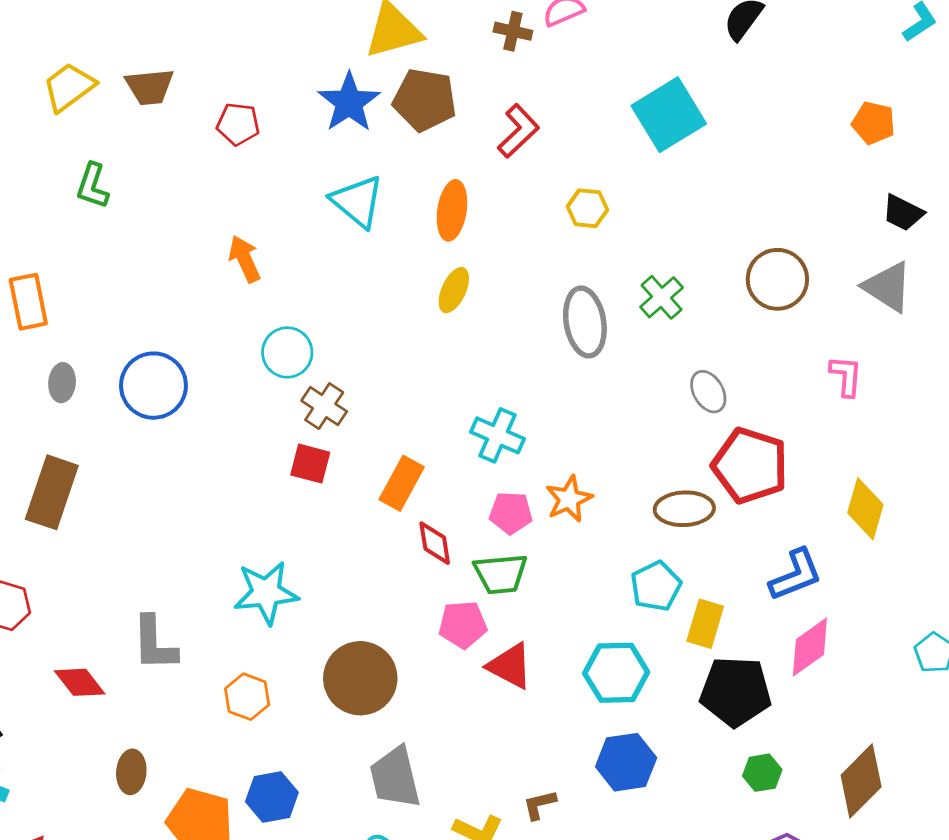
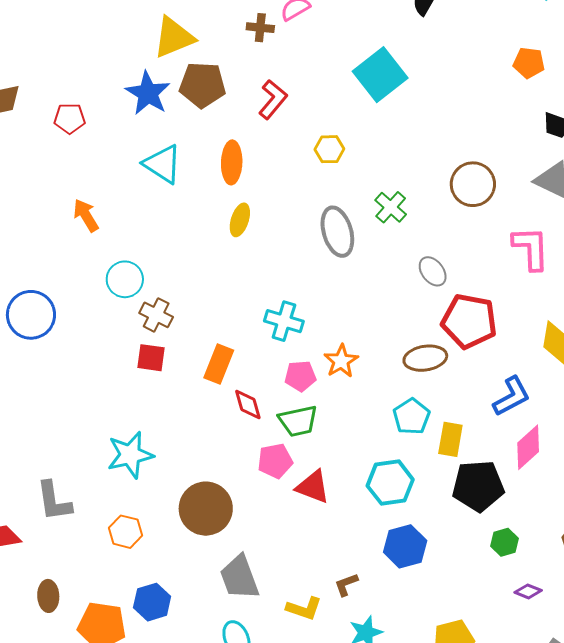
pink L-shape: (846, 376) -> (531, 248), size x1.5

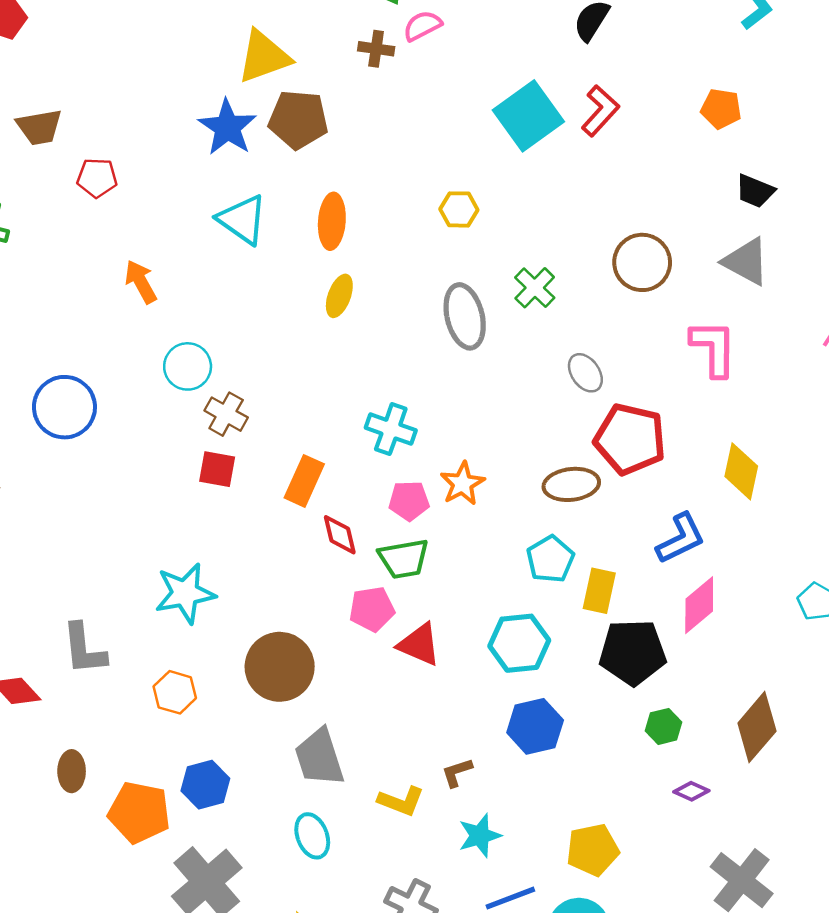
red L-shape: (273, 99) -> (600, 111), moved
red pentagon: (70, 118) -> (97, 178), moved

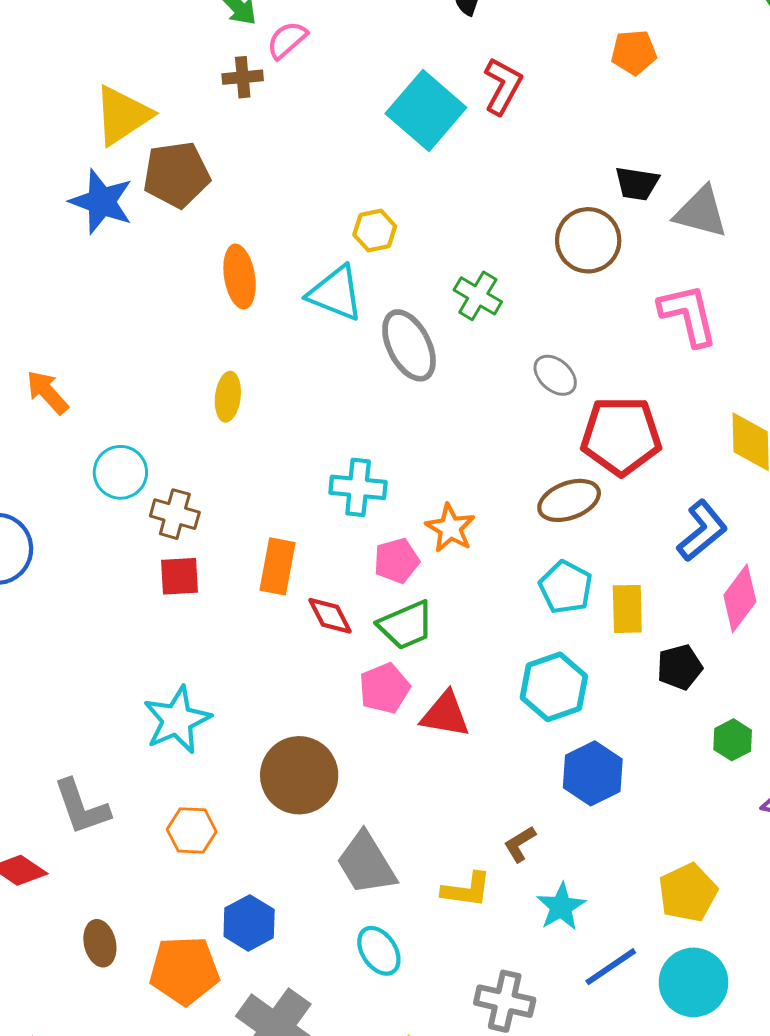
black trapezoid: (755, 191) -> (637, 183), moved
cyan triangle: (242, 220) -> (336, 293), moved
yellow ellipse: (339, 296) -> (228, 397), moved
black pentagon: (633, 652) -> (680, 667), size x0.6

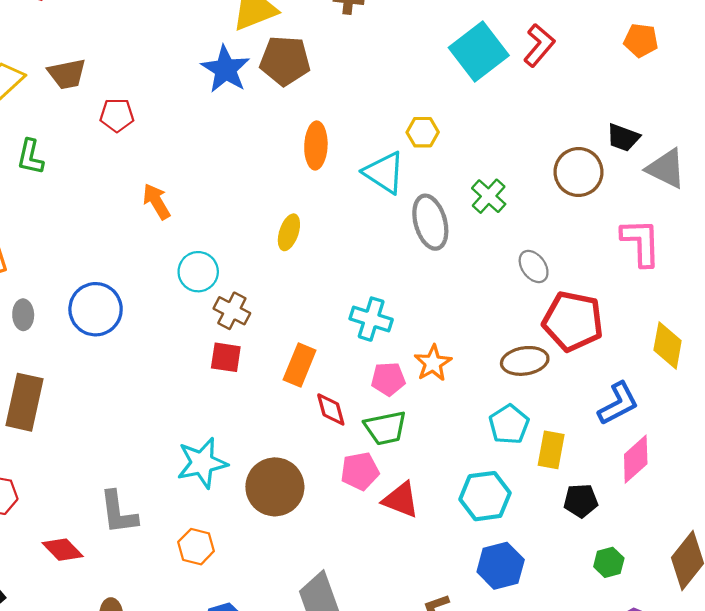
brown circle: (299, 775) -> (275, 487), moved

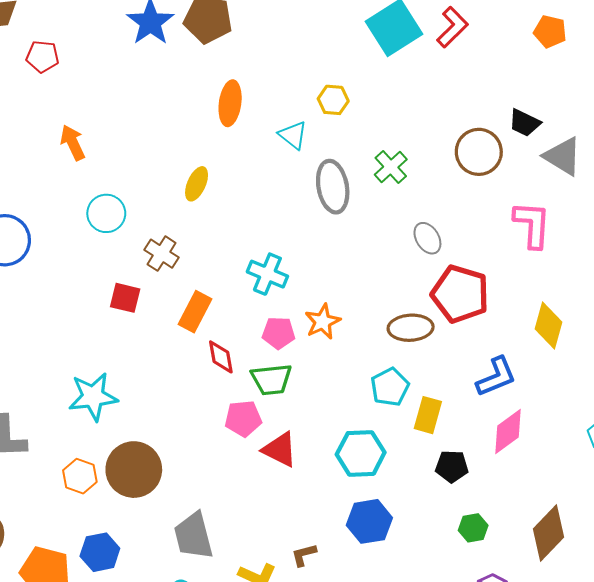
cyan triangle: (384, 172) -> (293, 135), size x0.7
brown cross: (232, 311) -> (162, 254), moved
brown circle: (275, 487) -> (134, 470), moved

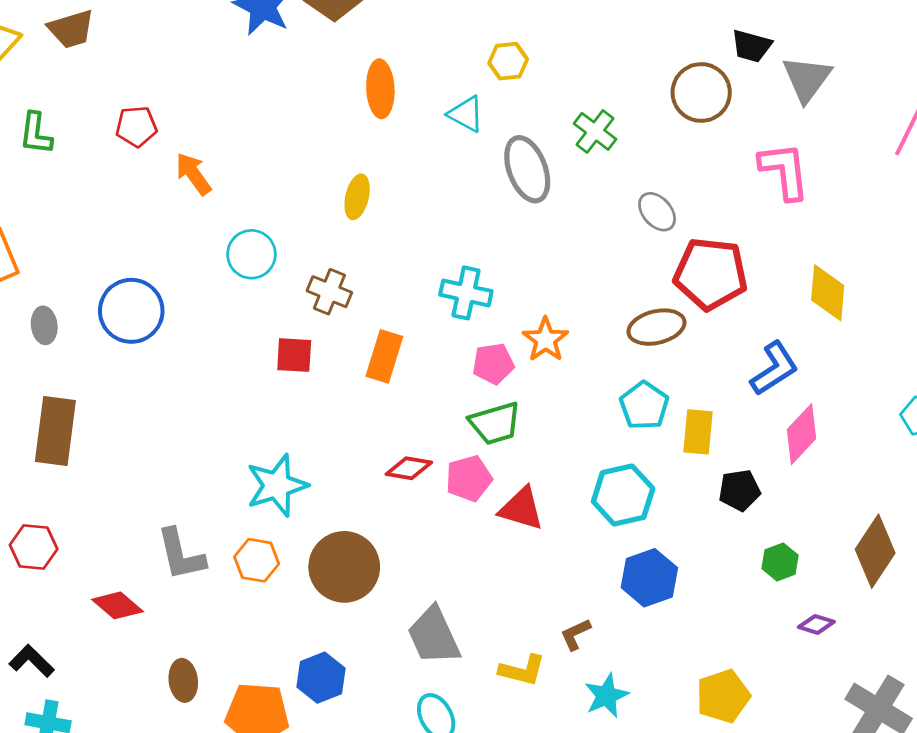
red pentagon: (42, 57) -> (136, 126), moved
gray triangle: (563, 156) -> (807, 79), turned 45
red diamond: (221, 357) -> (409, 468), moved, turned -60
orange hexagon: (80, 476) -> (257, 560), moved

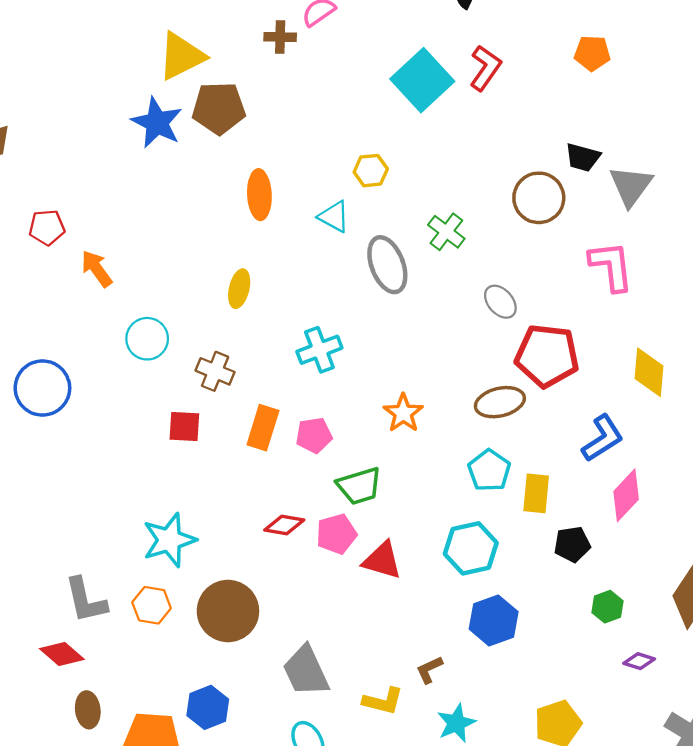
cyan cross: (466, 293) -> (319, 350), moved, turned -33
pink pentagon: (493, 364) -> (314, 435), moved
red diamond: (117, 605) -> (62, 654), moved

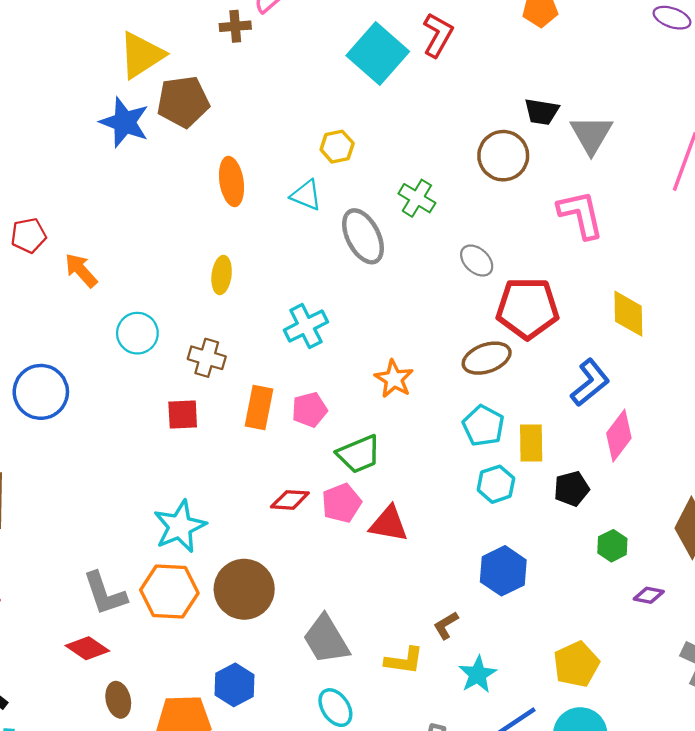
cyan hexagon: (471, 548) -> (496, 484), moved, size x0.7
orange hexagon: (152, 605) -> (169, 592), size x1.5

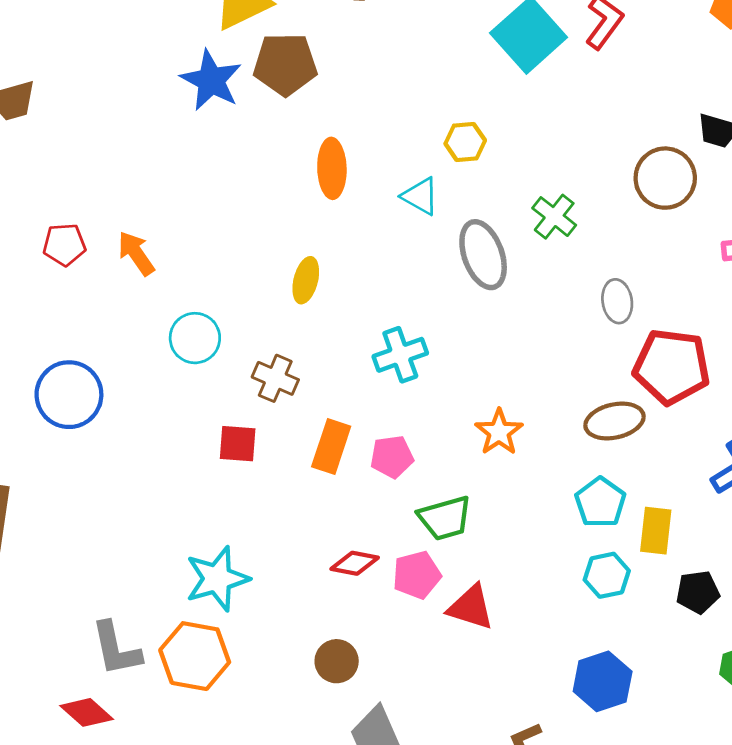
red pentagon: (28, 235) -> (64, 245), moved
gray ellipse: (477, 261) -> (617, 301), turned 32
brown circle: (244, 589) -> (337, 661), moved, size x0.6

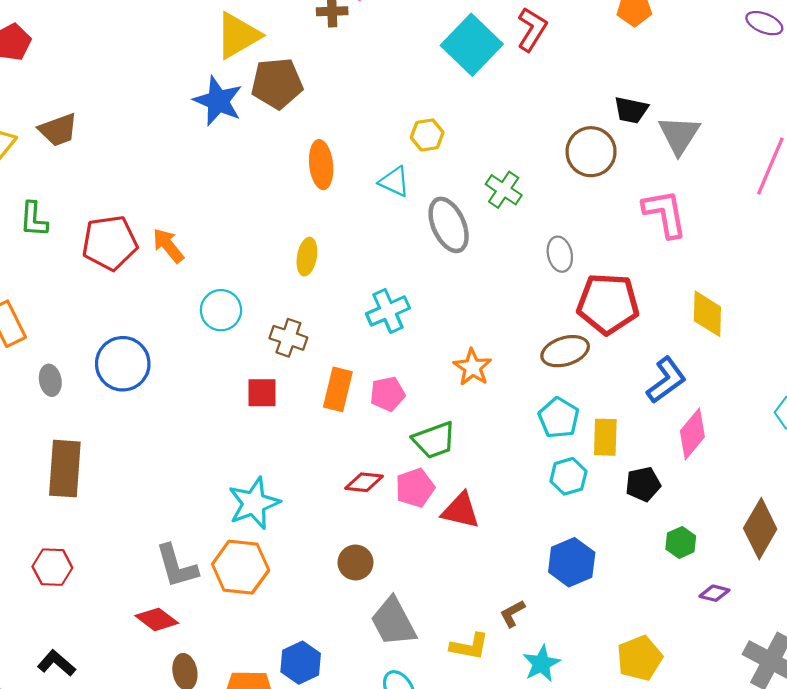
red pentagon: (64, 245) -> (110, 243), size x1.6

